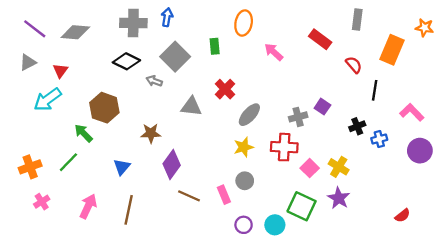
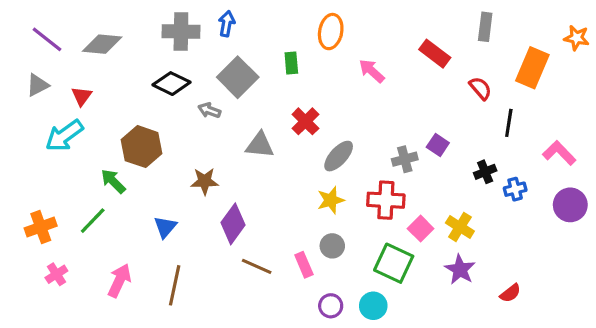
green square: (302, 206) -> (394, 263), moved
red semicircle: (402, 216) -> (510, 293), moved

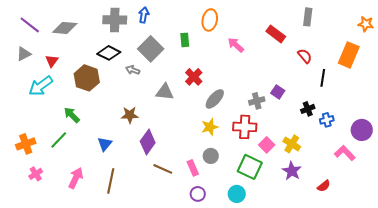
orange rectangle: (532, 68) -> (349, 55), moved
brown hexagon: (142, 147) -> (87, 78), moved
pink L-shape: (559, 153) -> (345, 153), moved
purple circle: (331, 306) -> (198, 194), moved

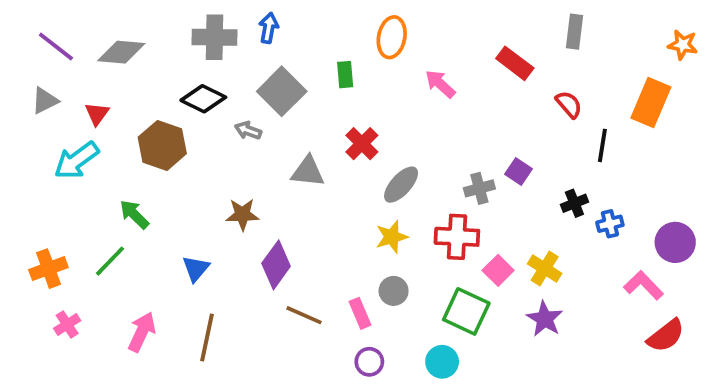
red semicircle: (324, 186) -> (666, 336), moved, size x1.5

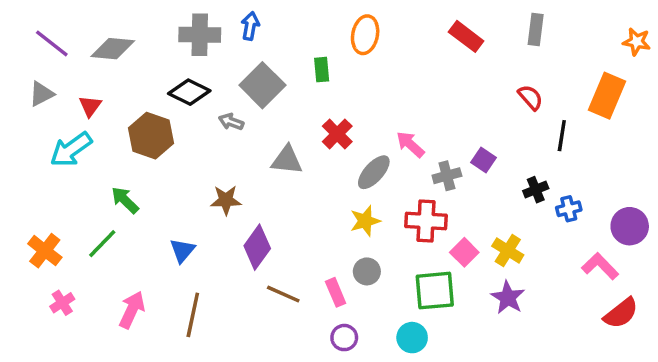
red rectangle: (515, 63) -> (466, 36), moved
pink arrow: (440, 84) -> (410, 144), moved
orange cross: (48, 269) -> (45, 251), turned -32
green square: (466, 311) -> (435, 291), turned -30

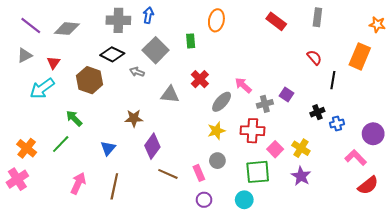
pink cross: (62, 303) -> (17, 179), moved, size x1.5

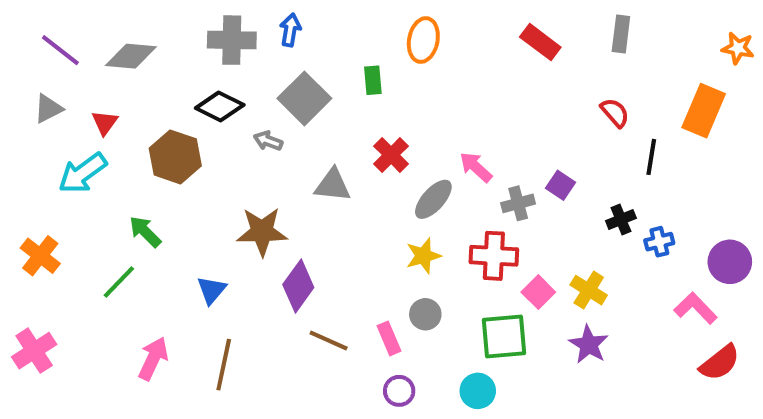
brown star: (134, 118) -> (262, 232), size x1.4
orange cross: (27, 148) -> (40, 256), moved

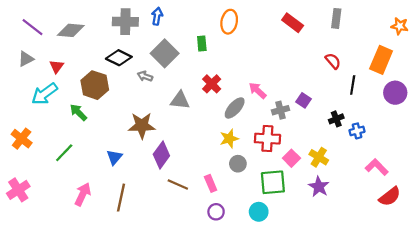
green arrow: (145, 232) -> (78, 112), moved
purple circle: (730, 262) -> (395, 93), moved
gray circle: (425, 314) -> (238, 164), moved

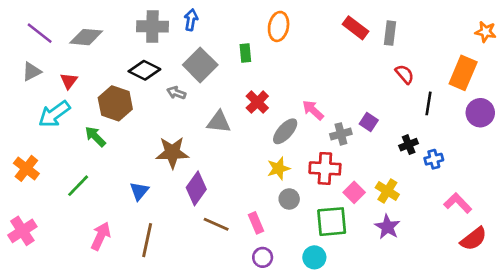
gray rectangle: (336, 18) -> (390, 33), moved

